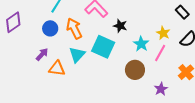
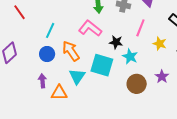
cyan star: (141, 44) -> (130, 56), moved
pink line: (160, 53) -> (140, 28), moved
purple arrow: (42, 54) -> (42, 81), turned -40
purple star: (161, 89) -> (162, 77), moved

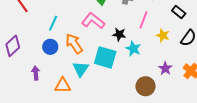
purple arrow: (42, 81) -> (36, 73), moved
brown circle: (137, 84) -> (146, 86), moved

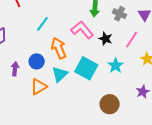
black star: (119, 34) -> (106, 39), moved
blue circle: (50, 47) -> (37, 61), moved
orange triangle: (63, 85) -> (39, 87), turned -42
brown circle: (146, 86) -> (110, 104), moved

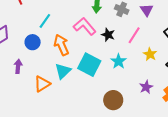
blue circle: (37, 61) -> (33, 42), moved

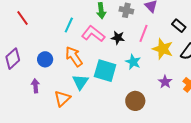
cyan line: (45, 21) -> (69, 25), moved
yellow star: (150, 54) -> (163, 49), size x1.5

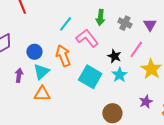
black star: (118, 38) -> (114, 56), moved
cyan triangle: (80, 82) -> (41, 72), moved
orange triangle: (62, 98) -> (42, 94), turned 30

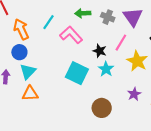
green arrow: (100, 17) -> (83, 13), turned 84
purple triangle: (150, 25) -> (133, 17), size x1.5
orange arrow: (63, 56) -> (21, 29), moved

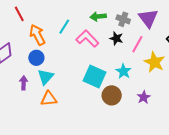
black star: (100, 51) -> (116, 38), moved
purple star: (134, 94) -> (144, 97), moved
brown circle: (102, 108) -> (112, 95), moved

